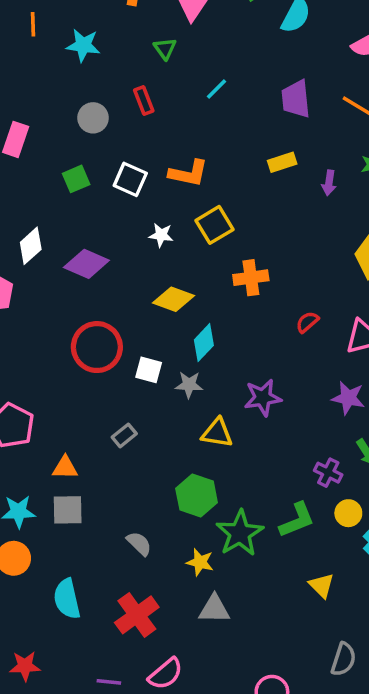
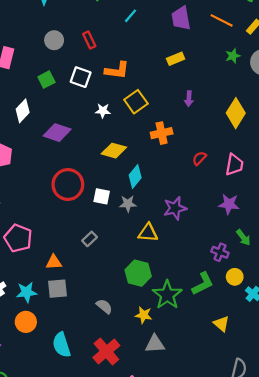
red rectangle: (144, 100) -> (89, 40), moved
purple arrow: (329, 183) -> (189, 99), moved
white diamond: (31, 246) -> (23, 111), moved

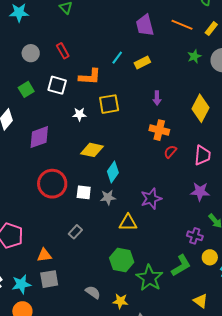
cyan line: (131, 16) -> (117, 58), moved
yellow square: (136, 102) -> (109, 104), turned 30
purple diamond: (57, 133) -> (39, 137), turned -35
orange cross: (162, 133) -> (159, 130), moved, turned 30
yellow star: (144, 315) -> (120, 301), moved

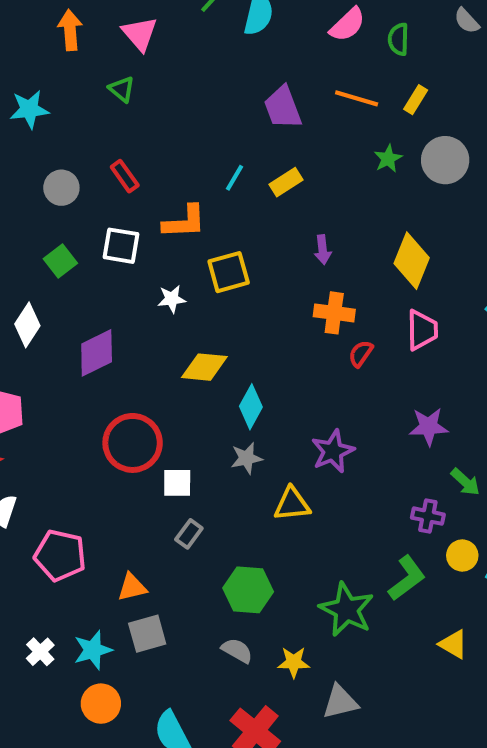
pink trapezoid: (202, 155) -> (422, 330), moved
white square: (84, 192) -> (177, 483), moved
green hexagon: (122, 260) -> (248, 590), moved

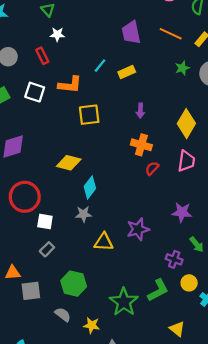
white star: (172, 299) -> (57, 34), moved
purple star: (333, 451) -> (138, 229), moved
gray square: (147, 634) -> (31, 291), moved

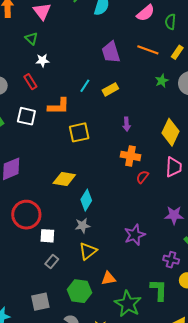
yellow triangle: (104, 242) -> (88, 251), moved, turned -36
orange triangle: (13, 273) -> (108, 278), moved
green L-shape: (158, 290) -> (159, 290), turned -55

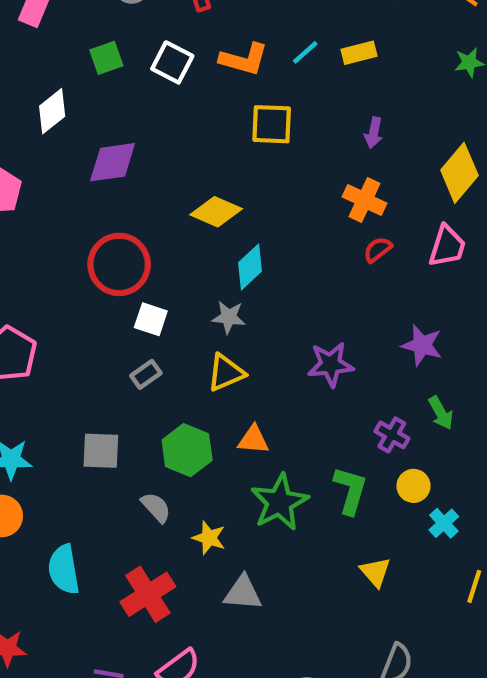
cyan line: (85, 86) -> (305, 52), moved

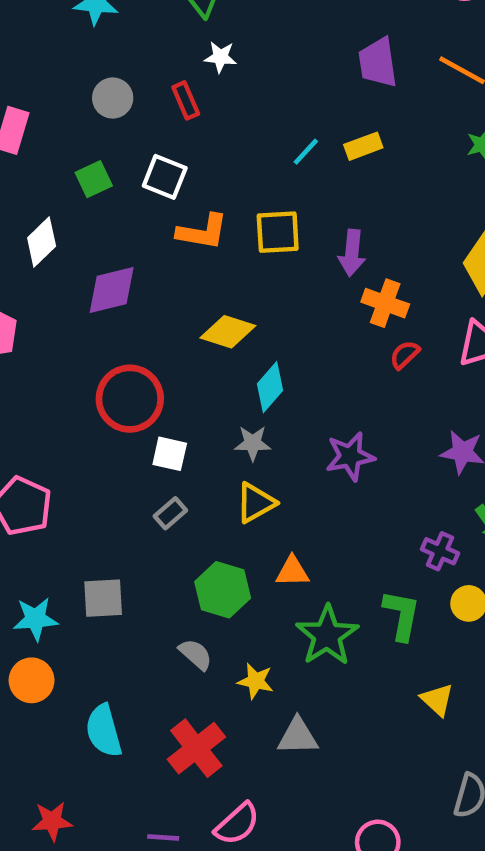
orange L-shape: (244, 59) -> (202, 232), moved
purple arrow: (374, 133) -> (352, 253), moved, size x1.4
purple star: (331, 364) -> (350, 456), moved
gray square: (101, 451) -> (103, 598), moved

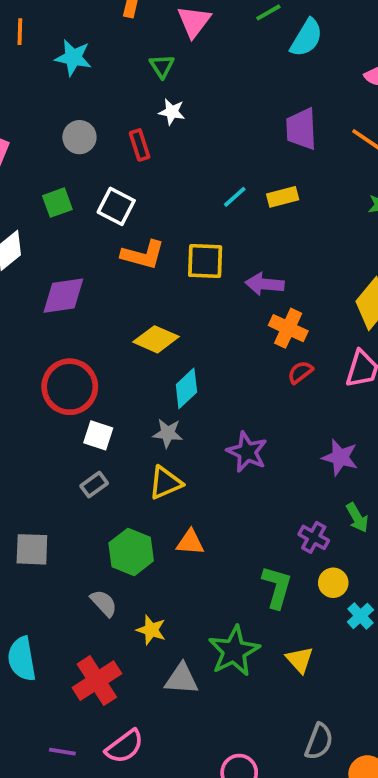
purple arrow: (352, 253) -> (265, 284), turned 84
purple star: (350, 456) -> (247, 452), turned 30
green star: (327, 635) -> (234, 651), moved

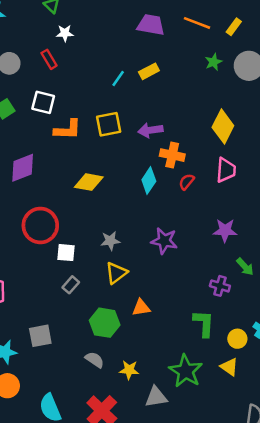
purple trapezoid: (301, 129) -> (151, 25), turned 116
cyan diamond: (186, 388) -> (149, 180), moved
yellow circle: (333, 583) -> (237, 339), moved

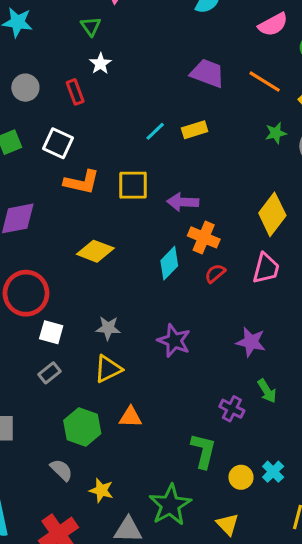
white star: (65, 33) -> (100, 64), turned 30
yellow triangle: (229, 367) -> (228, 524), moved

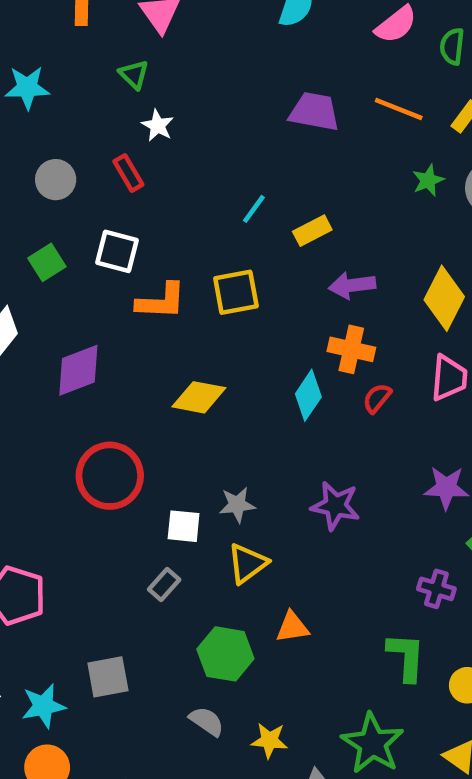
yellow rectangle: (195, 130) -> (312, 231), moved
purple arrow: (183, 202) -> (352, 285), moved
white square: (51, 332) -> (184, 526), moved

